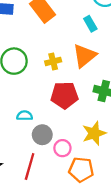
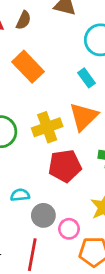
yellow cross: (53, 61) -> (47, 127), size x1.5

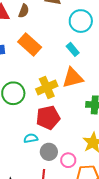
orange triangle: (84, 117) -> (73, 78), turned 35
red pentagon: (65, 166) -> (48, 118), moved

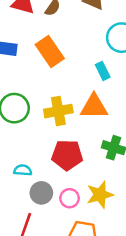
red pentagon: (48, 118) -> (67, 155), moved
pink circle: (68, 160) -> (70, 198), moved

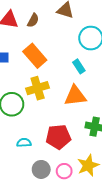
yellow cross: (58, 111) -> (38, 88), moved
cyan semicircle: (23, 170) -> (24, 143), moved

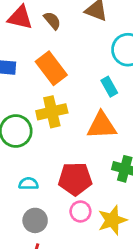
brown semicircle: (33, 20) -> (52, 21), turned -72
gray circle: (41, 169) -> (35, 220), moved
pink circle: (64, 171) -> (80, 211), moved

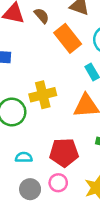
orange rectangle: (51, 68) -> (68, 38), moved
pink circle: (80, 211) -> (58, 183), moved

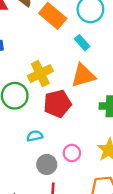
red pentagon: (64, 153) -> (57, 104), moved

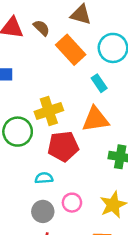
cyan semicircle: (35, 136) -> (44, 178), moved

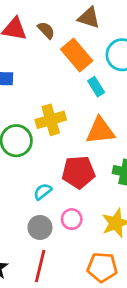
cyan rectangle: (99, 83) -> (96, 87), moved
red pentagon: (63, 146) -> (78, 172), moved
cyan semicircle: (44, 178) -> (43, 192), turned -36

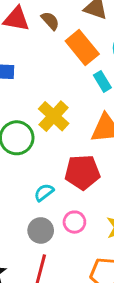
yellow cross: (51, 120) -> (54, 116), turned -32

